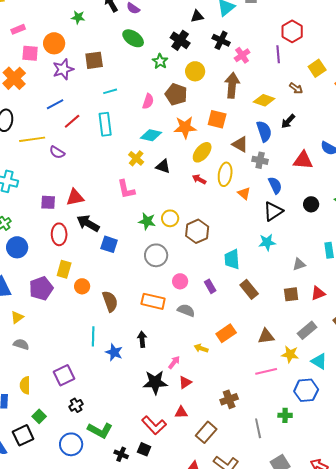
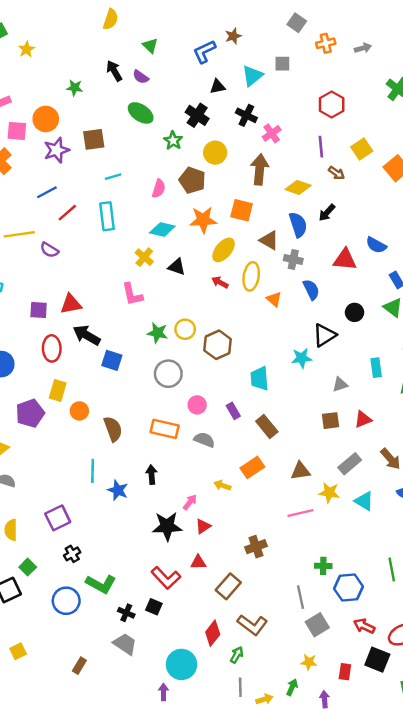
purple line: (278, 54) -> (321, 147), moved
black triangle: (273, 211) -> (324, 335), moved
brown rectangle: (249, 289) -> (267, 427), moved
blue hexagon: (306, 390) -> (349, 588), moved
gray line: (258, 428) -> (300, 597), moved

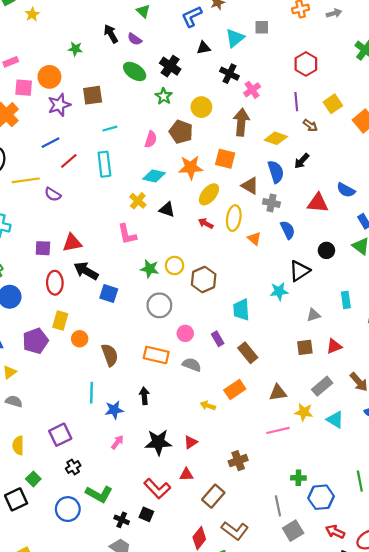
black cross: (197, 115) -> (170, 66), moved
blue star: (118, 490) -> (114, 410), turned -30
pink arrow: (190, 502) -> (117, 442), moved

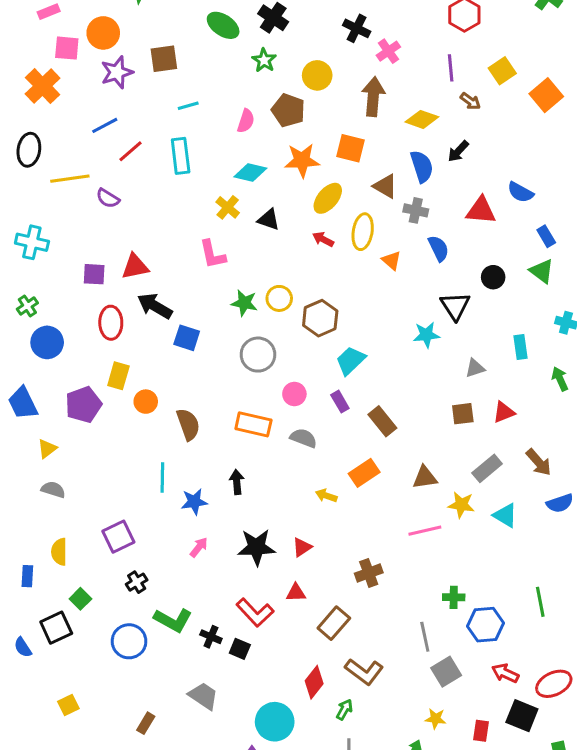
black triangle: (300, 271) -> (455, 306), turned -30
cyan trapezoid: (241, 310) -> (351, 361), moved, turned 50
black cross: (122, 520) -> (211, 637), moved

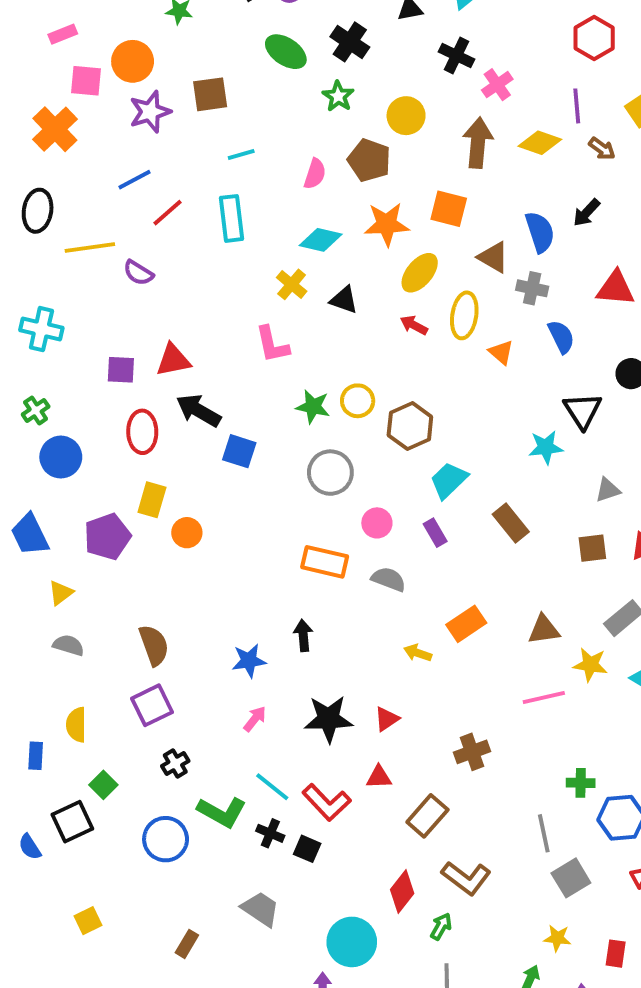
yellow diamond: (422, 119) -> (540, 143), moved
brown rectangle: (382, 421) -> (511, 523), moved
brown semicircle: (188, 424) -> (154, 645), moved
cyan line: (162, 477) -> (272, 787), moved, turned -52

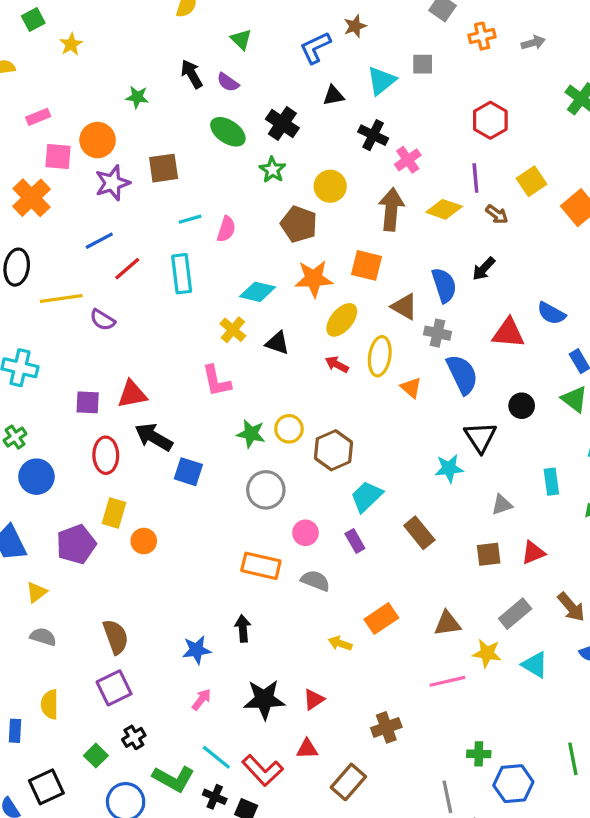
pink semicircle: (315, 174) -> (226, 229), moved
blue semicircle: (561, 337) -> (462, 374), size x1.4
green square: (103, 785) -> (96, 756), moved

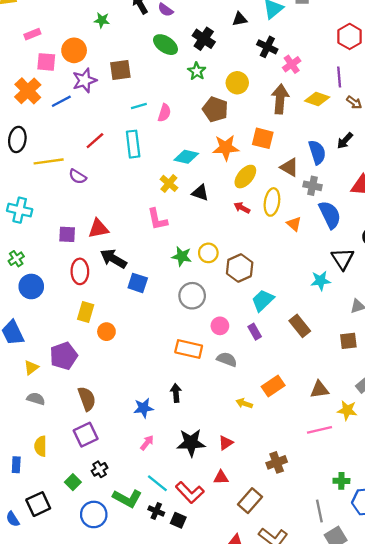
blue line: (99, 241) -> (61, 101), moved
purple pentagon: (76, 544) -> (64, 356), moved

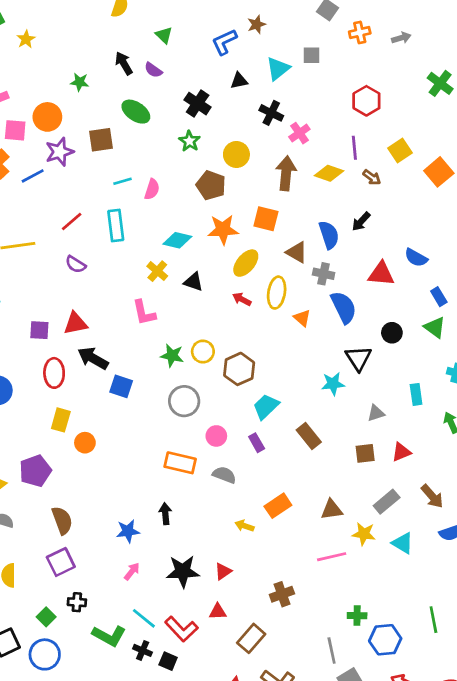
green ellipse: (165, 45) -> (136, 112), moved
purple semicircle: (78, 177) -> (76, 264), moved
black cross: (100, 469) -> (77, 602), turned 35
blue circle: (94, 514) -> (45, 654), moved

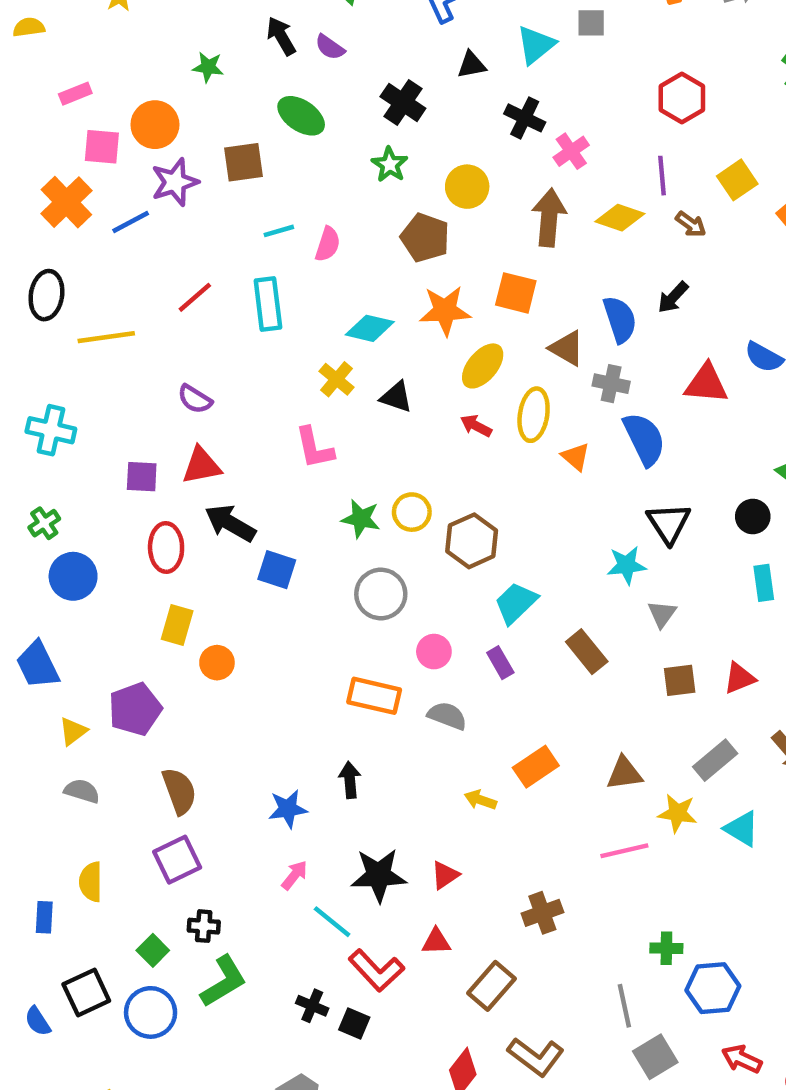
purple semicircle: (76, 264) -> (195, 399), moved
black circle: (392, 333) -> (753, 517), moved
gray triangle: (376, 413) -> (662, 614), moved, turned -36
cyan line: (144, 618) -> (332, 922), moved
green L-shape: (109, 636) -> (224, 981), moved, turned -60

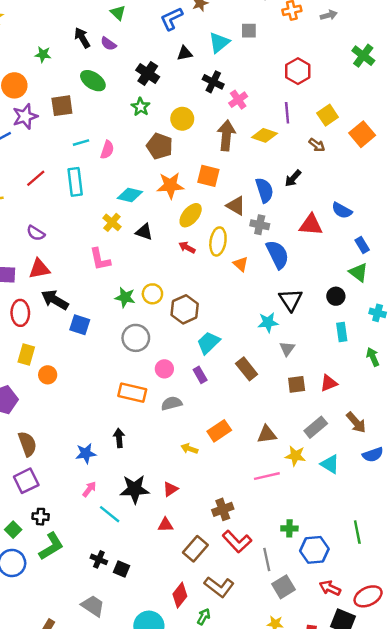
brown arrow: (691, 224) -> (317, 145), moved
gray semicircle: (447, 716) -> (172, 403), turned -36
red L-shape: (376, 970) -> (237, 542), moved

